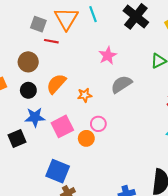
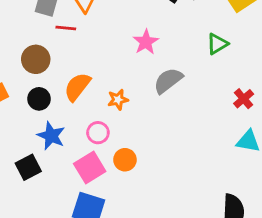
blue star: (35, 117) -> (51, 136), turned 30
pink circle: (98, 124) -> (98, 133), moved
pink square: (62, 126) -> (90, 167), moved

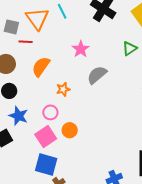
orange semicircle: (77, 87) -> (41, 67), moved

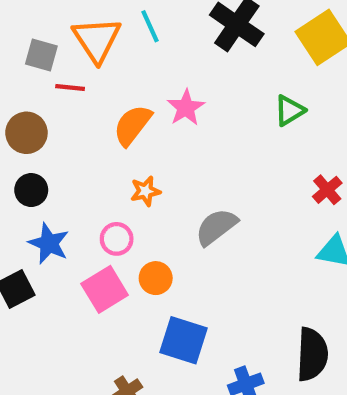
orange semicircle: (41, 67) -> (132, 125), moved
gray semicircle: (97, 75) -> (216, 227), moved
blue square: (46, 165) -> (184, 340), moved

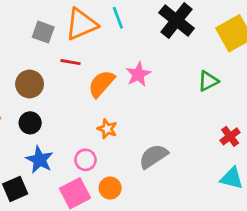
orange triangle: (97, 40) -> (81, 24), turned 36
red line: (70, 87) -> (70, 62), moved
orange star: (145, 191) -> (107, 129), turned 30

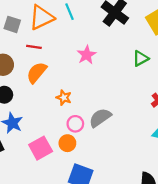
orange semicircle: (101, 84) -> (37, 73), moved
pink circle: (85, 160) -> (75, 124), moved

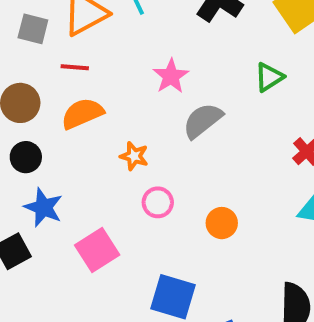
orange semicircle: (37, 73) -> (82, 114), turned 30
gray semicircle: (100, 118) -> (203, 121), moved
orange circle: (67, 143) -> (222, 223), moved

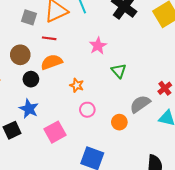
green triangle: (269, 77) -> (119, 71), moved, turned -42
gray semicircle: (203, 121) -> (140, 104), moved
black circle: (26, 157) -> (31, 79), moved

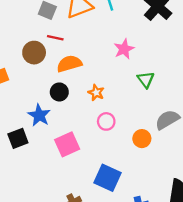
red line: (49, 38) -> (55, 38), moved
black circle: (31, 79) -> (59, 92), moved

